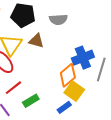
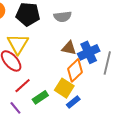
brown triangle: (36, 41) -> (69, 48), moved
yellow square: (74, 91) -> (64, 88), moved

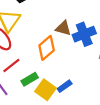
orange diamond: (75, 70) -> (47, 48), moved
yellow square: (64, 88) -> (45, 90), moved

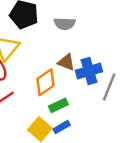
green rectangle: (30, 79) -> (58, 105), moved

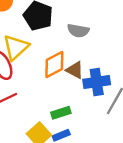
orange diamond: (46, 82) -> (54, 64), moved

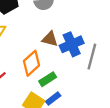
orange diamond: (54, 64) -> (31, 63), moved

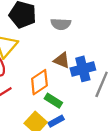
green rectangle: (48, 79) -> (53, 101), turned 56

